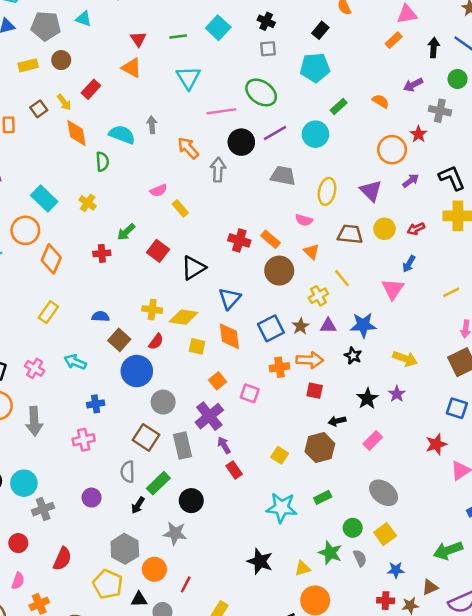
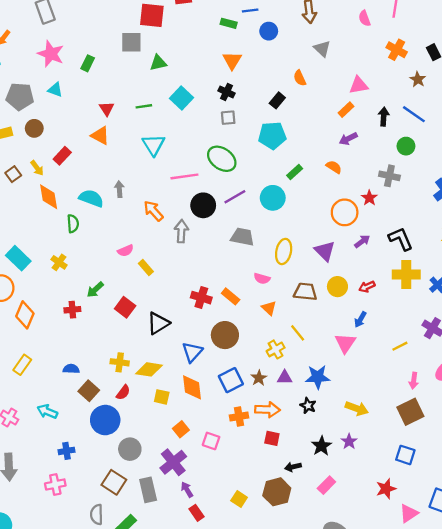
purple arrow: (413, 85) -> (348, 139), moved
brown circle: (279, 271) -> (225, 335), moved

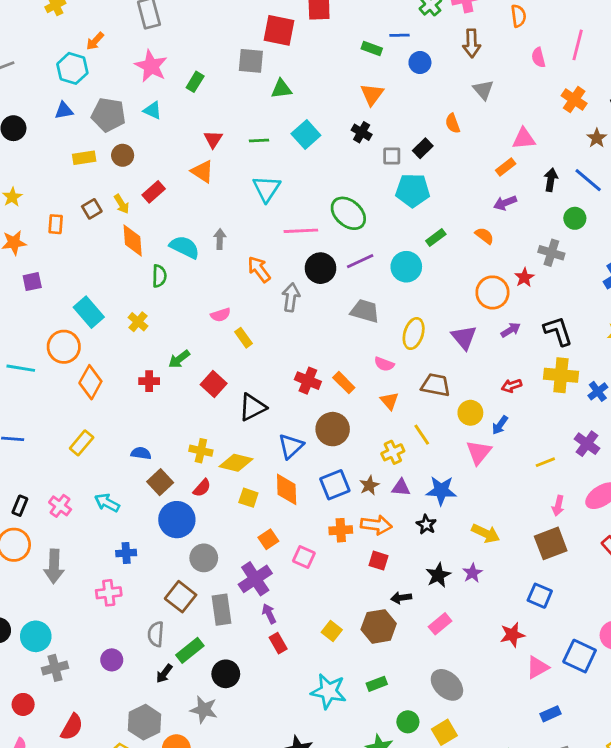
gray square: (228, 118) -> (392, 156), moved
yellow circle: (337, 287) -> (470, 413), moved

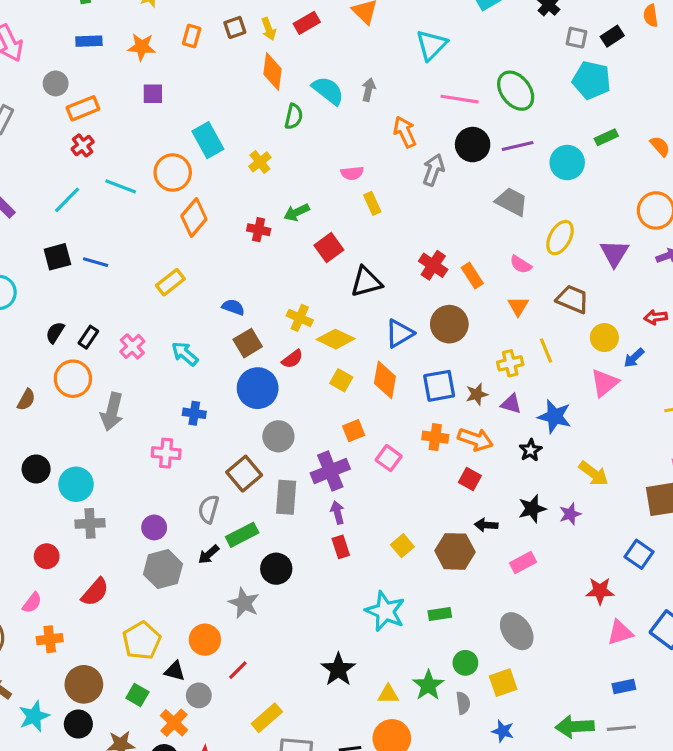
gray hexagon: (145, 722) -> (163, 569), moved

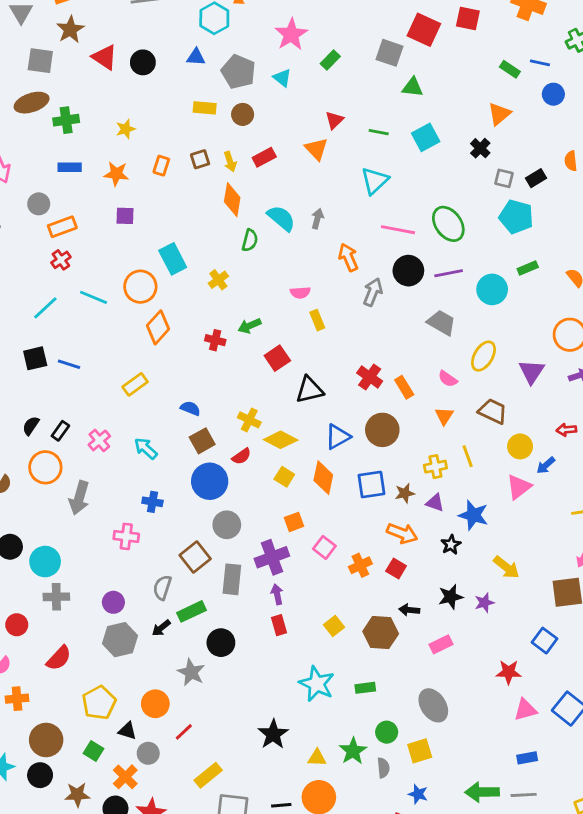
orange cross: (435, 437) -> (360, 565), moved, turned -35

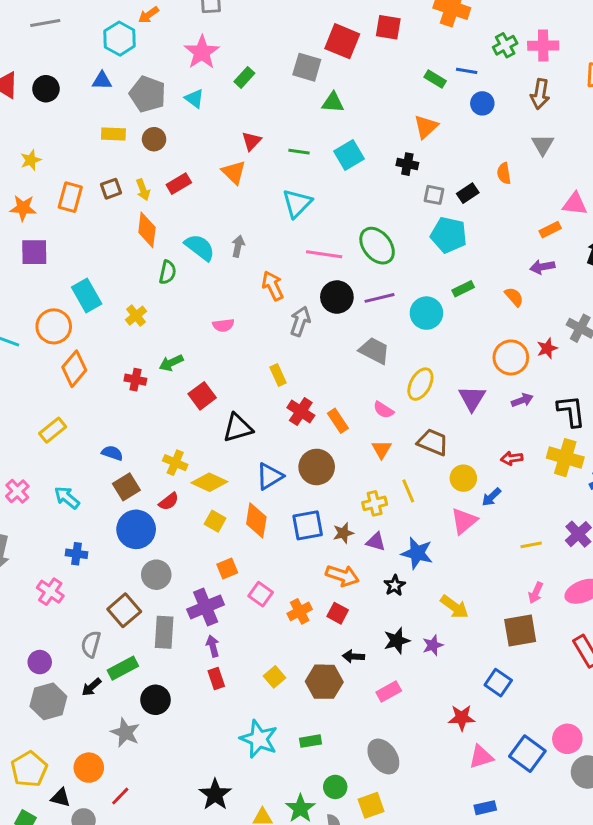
black cross: (480, 148) -> (407, 164), turned -30
orange rectangle: (161, 166) -> (70, 197), size x1.4
purple square: (125, 216) -> (34, 252), size x1.4
yellow rectangle: (317, 320) -> (278, 375), moved
pink cross: (126, 536) -> (50, 592), turned 30

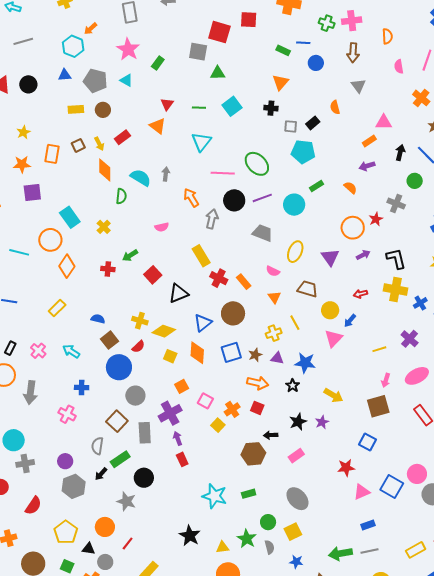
green cross: (505, 45) -> (327, 23), turned -35
yellow rectangle: (278, 375) -> (201, 256), size x1.5
yellow square: (274, 677) -> (218, 425), moved

